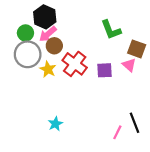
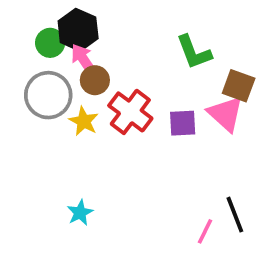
green circle: (25, 33) -> (50, 43), moved
pink arrow: (48, 34) -> (84, 60), turned 96
pink triangle: (129, 65) -> (226, 114), size x1.5
cyan star: (55, 124) -> (80, 213), moved

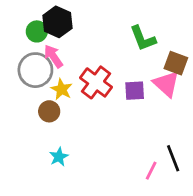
pink arrow: (84, 60) -> (53, 56), moved
brown circle: (95, 80) -> (49, 111), moved

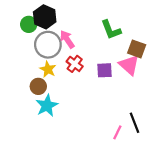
pink arrow: (53, 56) -> (67, 39), moved
gray circle: (35, 70) -> (48, 45), moved
red cross: (96, 82) -> (75, 64), size x0.7
cyan star: (59, 157) -> (47, 106), moved, size x1.5

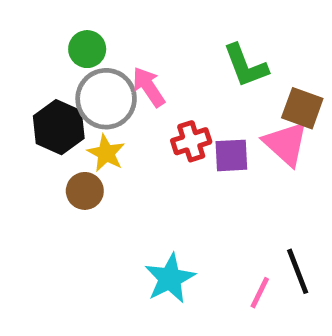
black hexagon: (45, 17) -> (59, 127), moved
green circle: (29, 24) -> (87, 49), moved
red cross: (75, 64) -> (191, 141), moved, turned 35
cyan star: (47, 106) -> (170, 278), moved

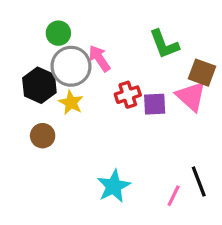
brown circle: (85, 191) -> (43, 136), moved

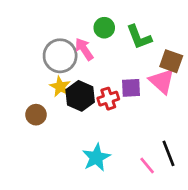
green circle: (58, 33) -> (104, 28), moved
black hexagon: (39, 85) -> (80, 96), moved
red cross: (128, 95) -> (108, 99), moved
pink line: (174, 196) -> (147, 166), turned -66

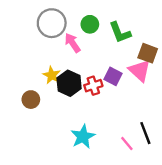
gray circle: (60, 56) -> (52, 23), moved
purple square: (131, 88) -> (113, 76), turned 30

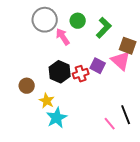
green L-shape: (120, 32) -> (104, 28), turned -115
yellow star: (52, 75) -> (47, 101), moved
cyan star: (83, 137) -> (57, 118), moved

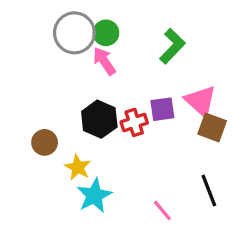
green circle: (78, 21) -> (106, 33), moved
brown square: (128, 46) -> (212, 127), moved
purple square: (98, 66) -> (162, 109), turned -35
pink line: (110, 124) -> (162, 210), moved

